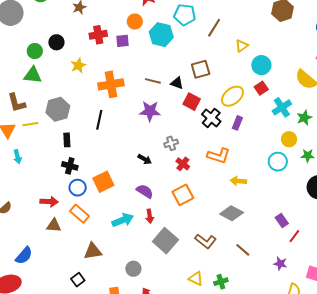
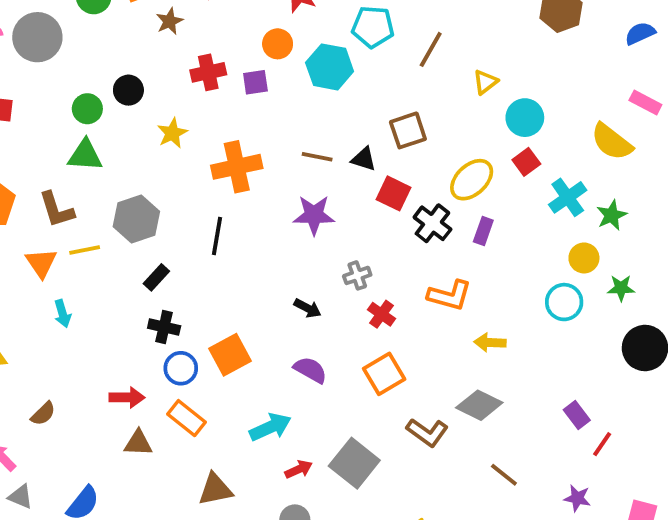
black rectangle: (67, 140) -> (156, 277), turned 48
red arrow: (150, 216) -> (299, 469), moved, turned -104
brown L-shape: (206, 241) -> (427, 432), moved

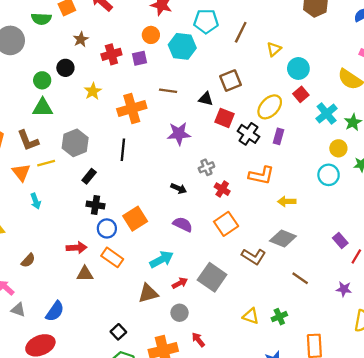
brown star: (170, 21) -> (81, 39), moved
brown line: (317, 157) -> (168, 91), moved
brown triangle: (215, 489) -> (148, 293), moved

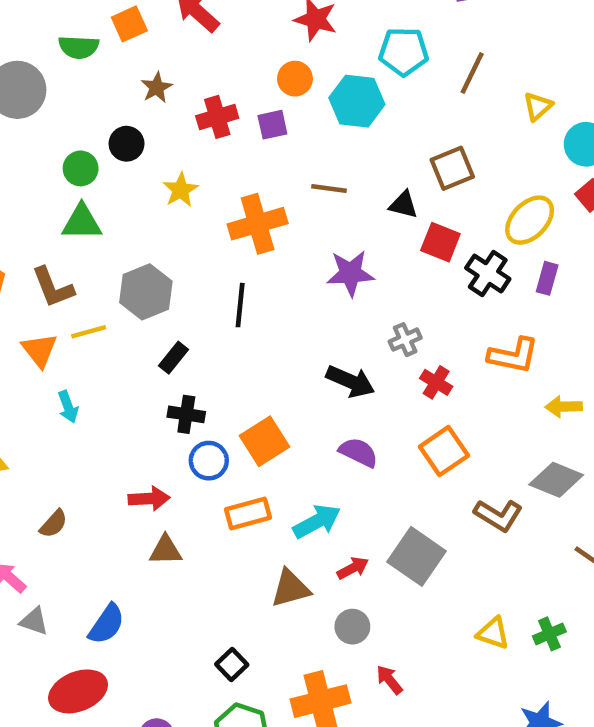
black arrow: (179, 188) -> (350, 381), size x1.5
orange rectangle: (112, 257) -> (248, 513), moved, turned -50

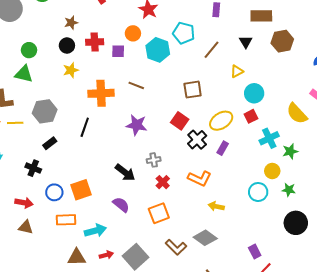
black circle: (127, 144) -> (67, 46), moved
black triangle: (403, 205) -> (246, 42), moved, turned 32
black cross: (186, 414) -> (33, 168), moved

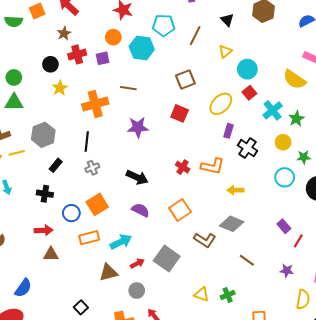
brown star: (71, 23) -> (64, 33), moved
black cross: (197, 140) -> (247, 148), moved
gray cross: (154, 160) -> (92, 168), moved
red cross: (163, 182) -> (183, 167), moved
cyan circle: (258, 192) -> (285, 177), moved

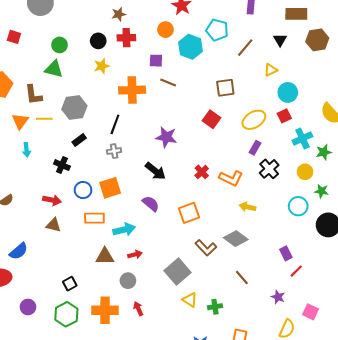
purple square: (103, 58) -> (156, 61), moved
purple star: (138, 127) -> (166, 137), moved
gray square: (167, 258) -> (177, 272), moved

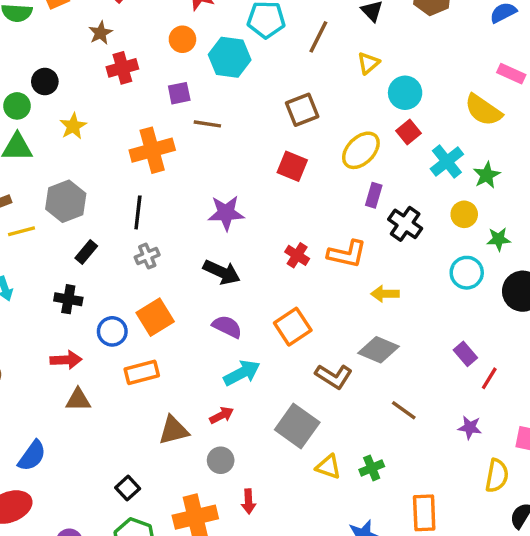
black circle: (98, 41) -> (45, 82), moved
yellow star: (102, 66) -> (73, 126), moved
cyan arrow: (124, 230) -> (242, 373), moved
red arrow: (138, 309) -> (248, 501), turned -144

